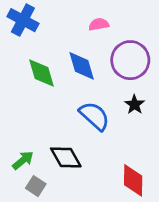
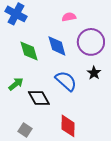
black diamond: (66, 157) -> (39, 98), moved
green arrow: (23, 160) -> (16, 84), moved
red diamond: (133, 180) -> (68, 126), moved

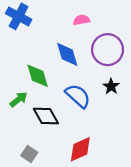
green diamond: (29, 51) -> (38, 76), moved
red diamond: (68, 126) -> (80, 149), turned 65

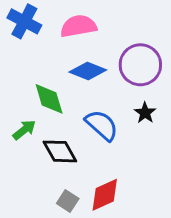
pink semicircle: (81, 20) -> (78, 26), moved, size x1.6
blue diamond: (67, 54) -> (88, 71), turned -52
gray square: (29, 154) -> (68, 201), moved

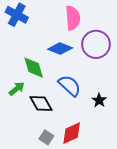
pink semicircle: (78, 26) -> (73, 18), moved, turned 95
black star: (145, 113) -> (99, 100), moved

